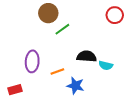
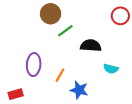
black semicircle: (87, 56) -> (91, 45), moved
orange line: (57, 71) -> (60, 75), turned -40

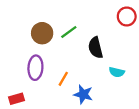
brown circle: (51, 14) -> (42, 33), moved
black semicircle: (91, 45) -> (96, 48), turned -108

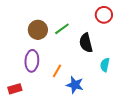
red circle: (127, 16) -> (104, 15), moved
cyan semicircle: (117, 72) -> (105, 65), turned 88

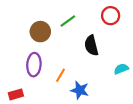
green line: (62, 29) -> (68, 21), moved
cyan semicircle: (105, 65) -> (121, 69), moved, turned 56

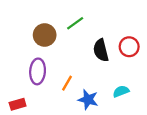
red circle: (111, 16) -> (129, 47), moved
cyan semicircle: (121, 69) -> (121, 91), moved

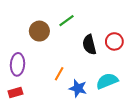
purple ellipse: (38, 71) -> (18, 64), moved
cyan semicircle: (121, 91) -> (107, 81), size x1.5

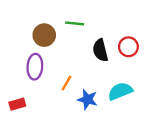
green line: (66, 21) -> (75, 23), turned 42
purple ellipse: (18, 64) -> (35, 67), moved

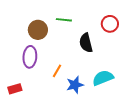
red circle: (128, 47) -> (110, 24), moved
blue star: (87, 99) -> (75, 85), turned -30

